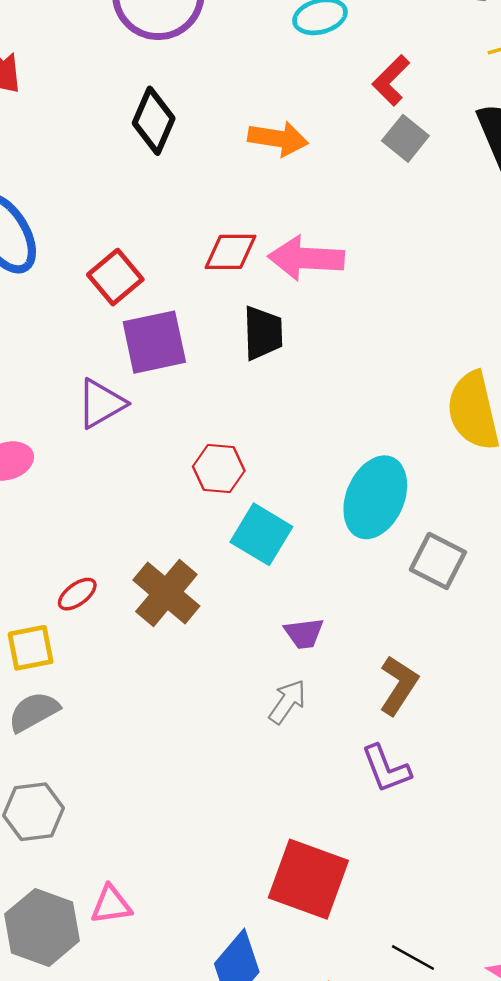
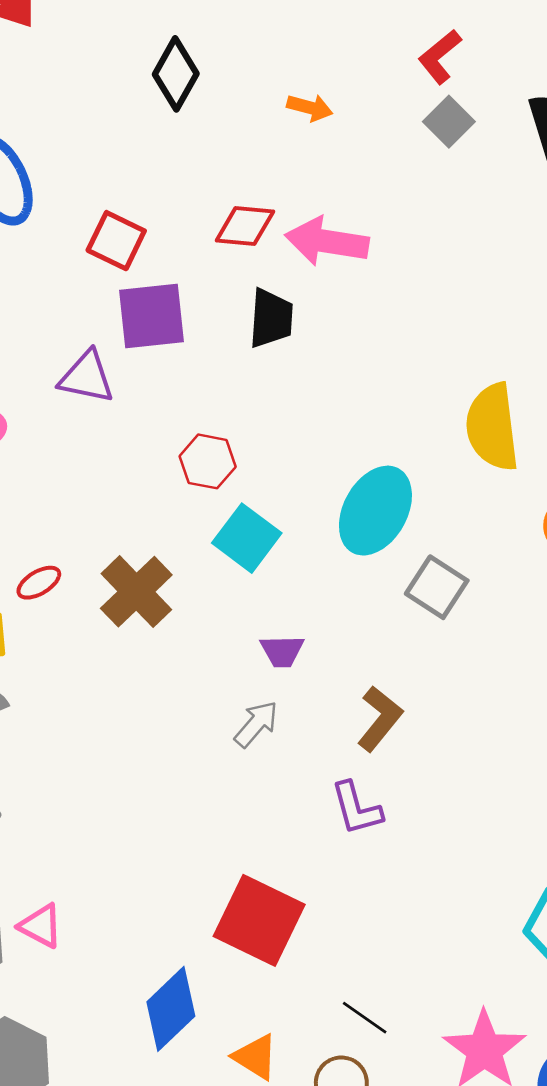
orange arrow: (278, 139) -> (310, 108), size x0.7
red square: (115, 277) -> (116, 241), turned -30
purple triangle: (101, 404) -> (87, 377), turned 36
pink triangle: (111, 905) -> (41, 926), turned 30

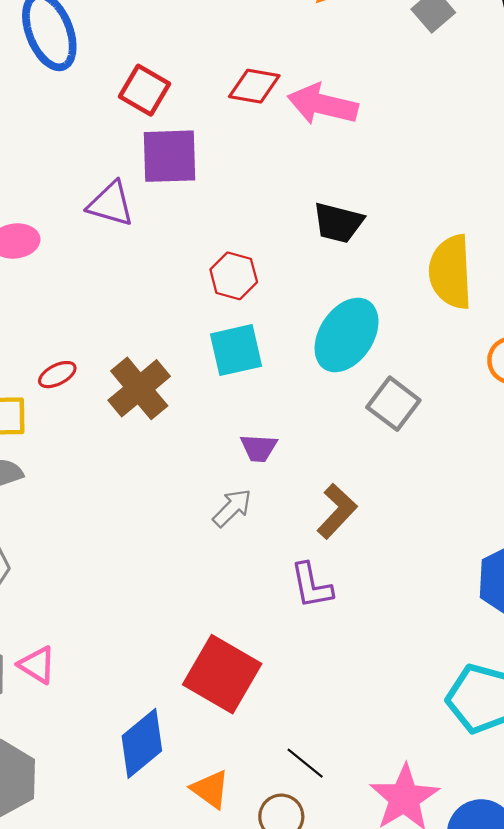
black trapezoid: (271, 318) -> (338, 223), moved, turned 96
red hexagon: (208, 461) -> (234, 276), moved
cyan square: (247, 538) -> (236, 350), turned 36

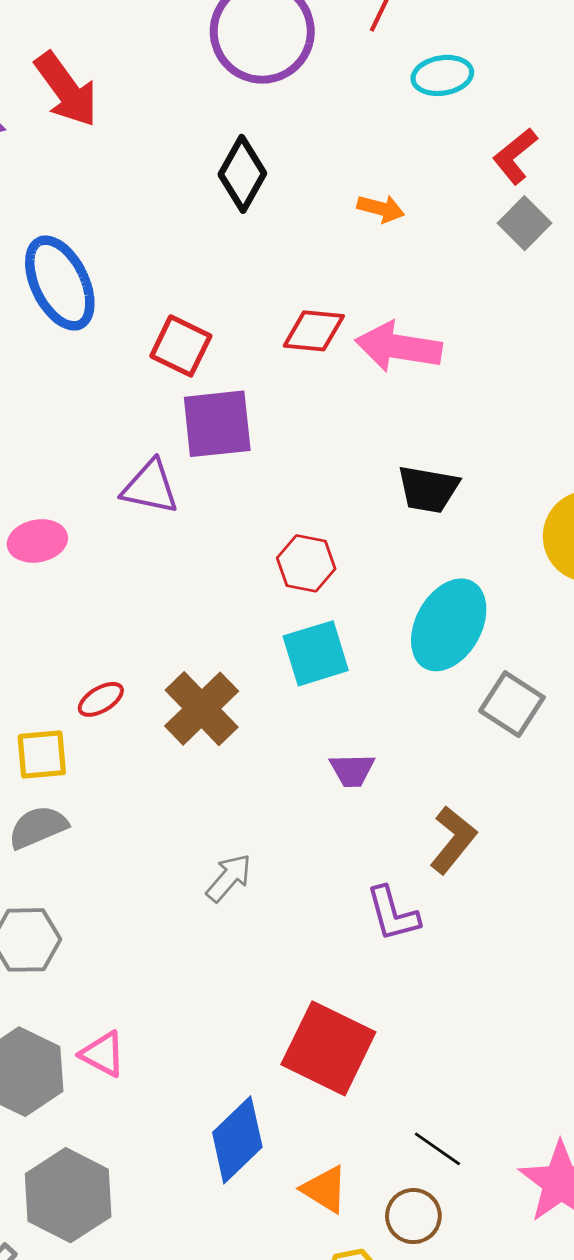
gray arrow: (232, 508) -> (229, 878), moved
purple L-shape: (312, 586) -> (393, 914), moved

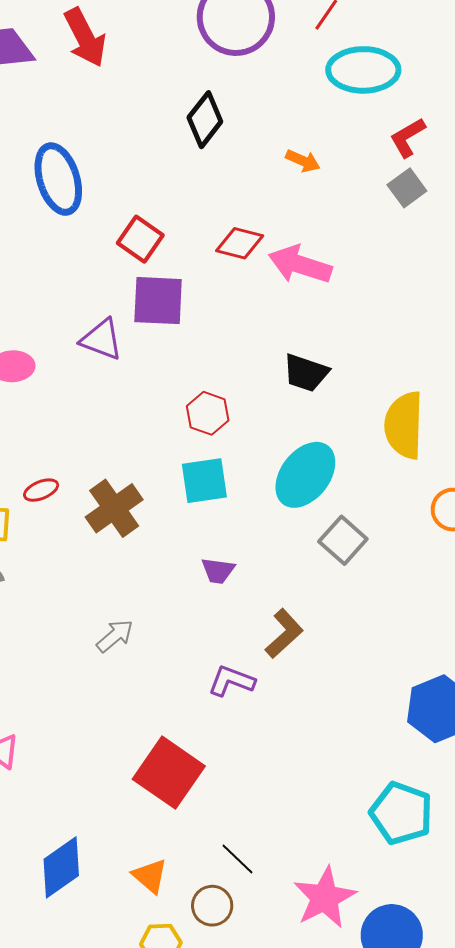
cyan ellipse: (442, 75) -> (363, 70), size x1.6
purple L-shape: (393, 914) -> (231, 681), turned 117
blue diamond: (237, 1140) -> (61, 867), moved

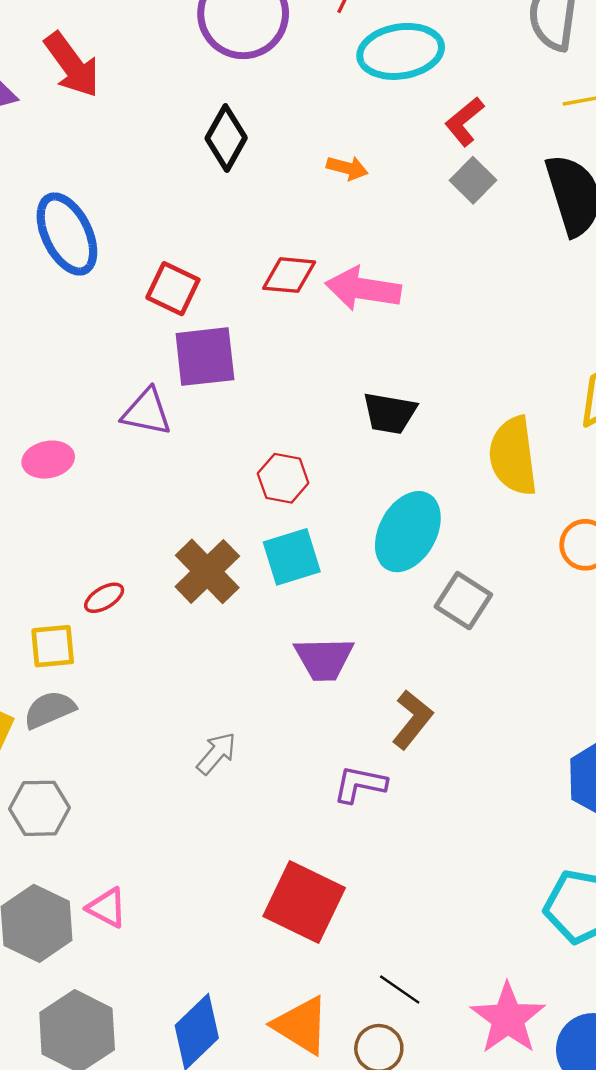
brown cross: (114, 508) -> (207, 571), moved
purple trapezoid: (218, 571) -> (324, 659), size x1.5
orange triangle: (150, 876) -> (301, 1025), size x1.4

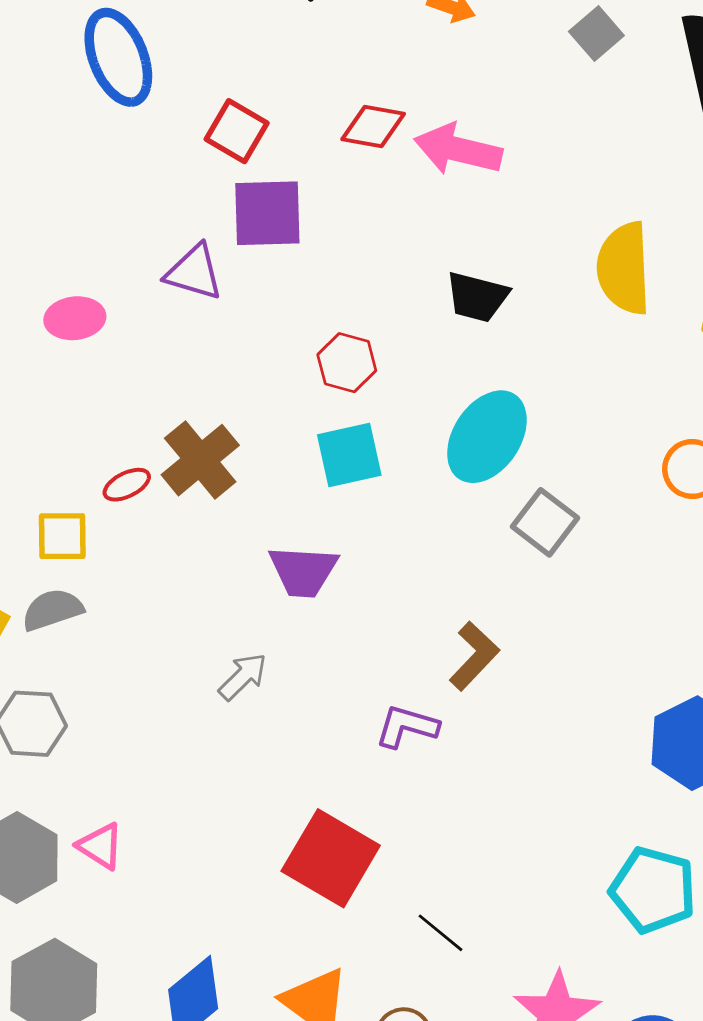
yellow semicircle: (513, 456) -> (624, 268), moved
brown cross: (207, 571) -> (200, 460), moved
purple trapezoid: (324, 659) -> (303, 571), moved
black line: (400, 990) -> (441, 933), moved

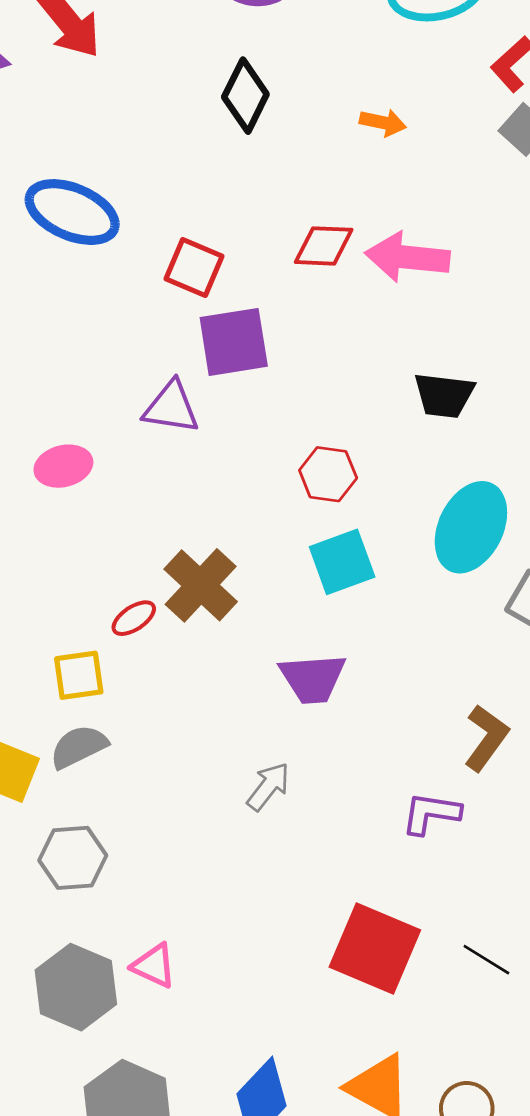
blue ellipse: (118, 57) -> (72, 212), turned -38
black line: (441, 933) -> (486, 960), moved

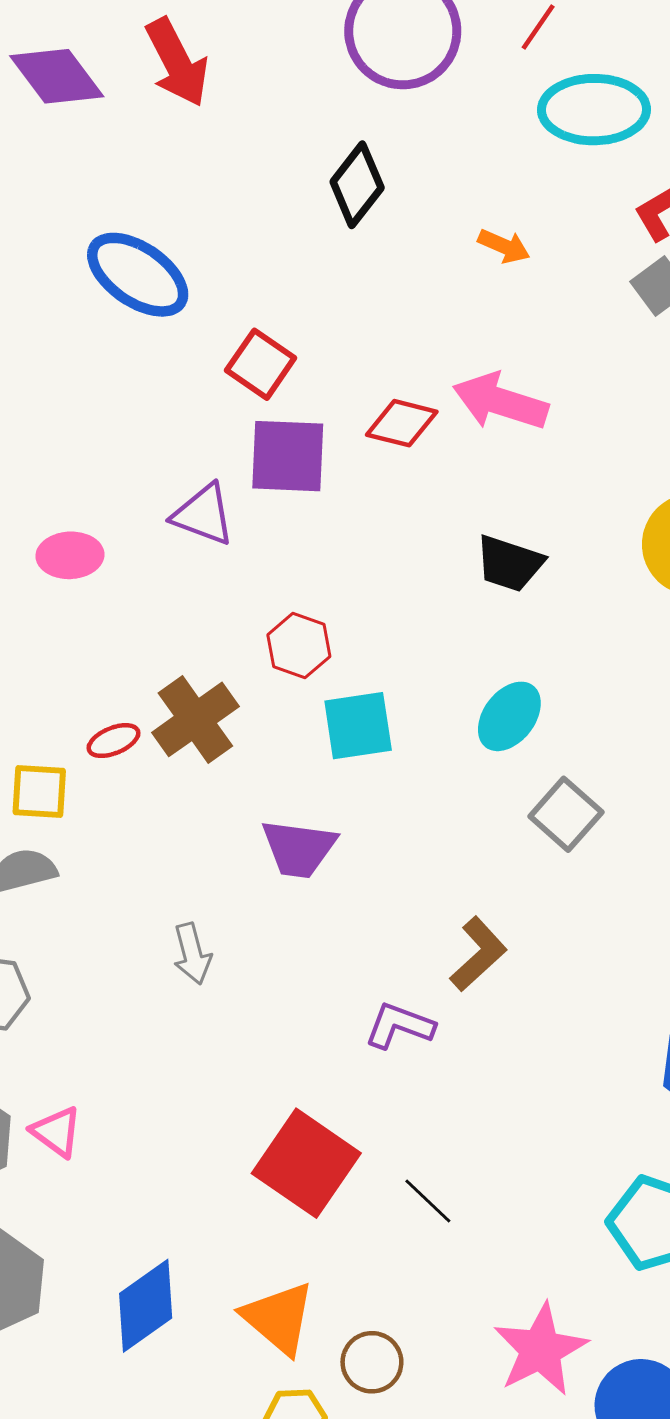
red diamond: (324, 246) -> (402, 423), moved
red hexagon: (328, 474) -> (299, 646), moved
cyan ellipse: (471, 527) -> (509, 716), size x0.7
gray arrow: (268, 787) -> (192, 954), moved, turned 116

